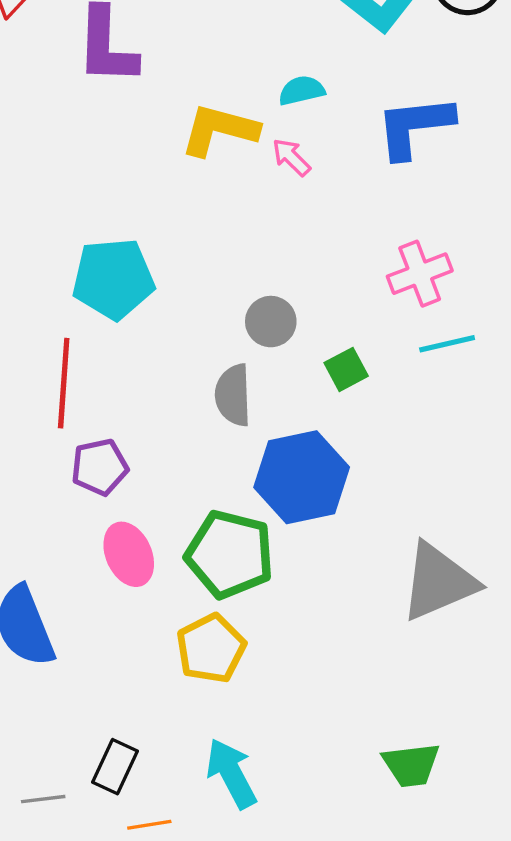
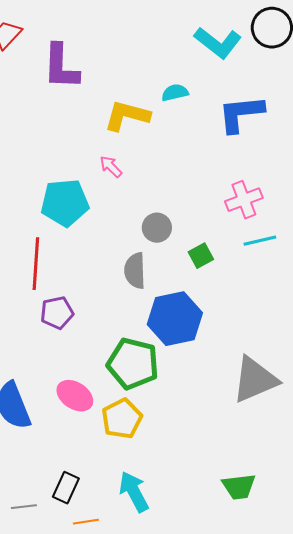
pink arrow: (291, 157) -> (111, 167), moved
pink ellipse: (129, 554) -> (75, 396), moved, turned -33

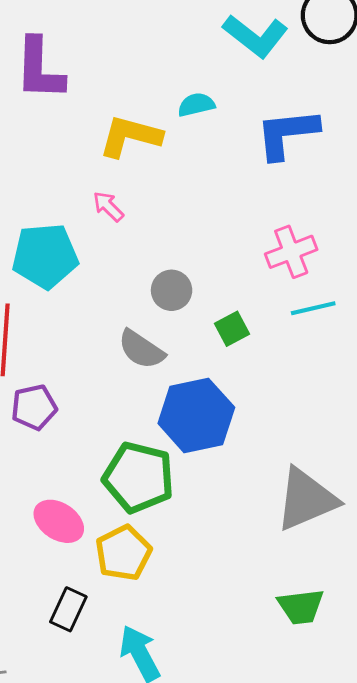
gray semicircle: (135, 271) -> (141, 349), turned -54
green trapezoid: (239, 487) -> (301, 607), moved
black rectangle: (66, 488) -> (68, 609), moved

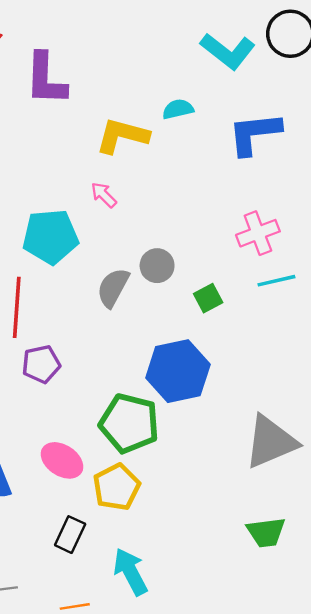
gray semicircle: (141, 349) -> (113, 288), moved, turned 84

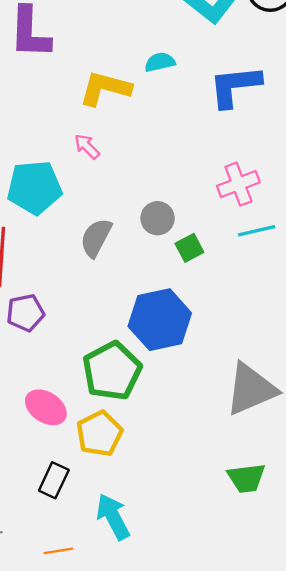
gray circle: (157, 266) -> (158, 218), moved
green pentagon: (129, 423) -> (112, 371), turned 30

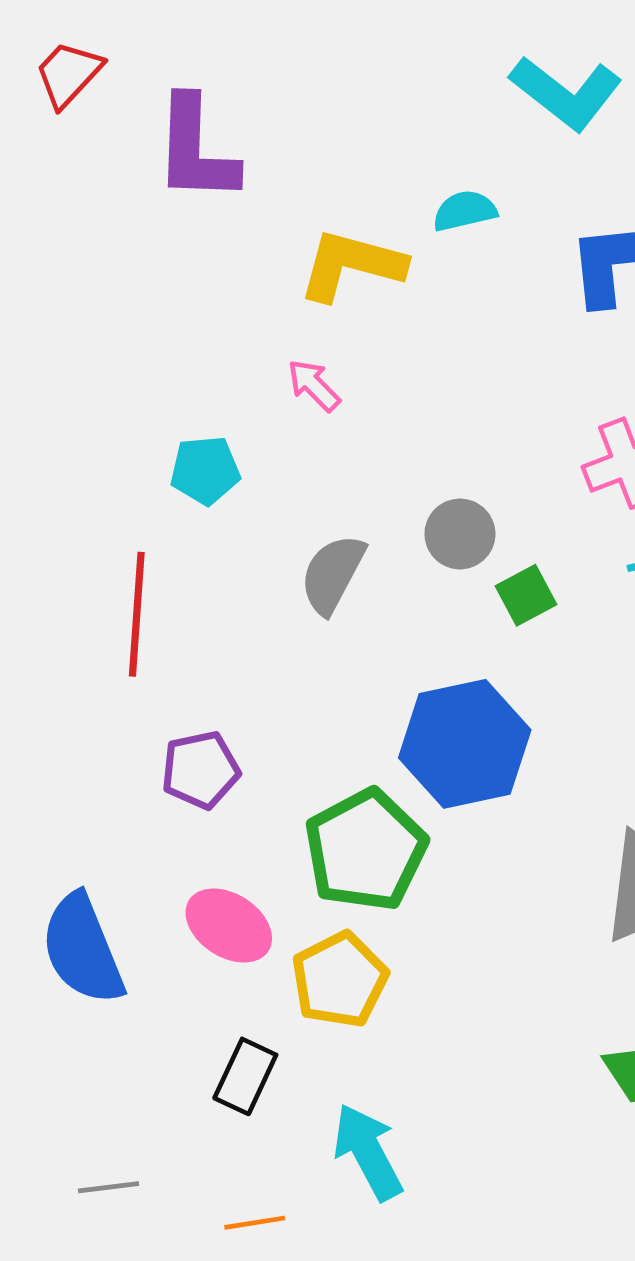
cyan pentagon: (34, 187) -> (205, 470), size x0.6
purple pentagon: (25, 313) -> (200, 770), moved

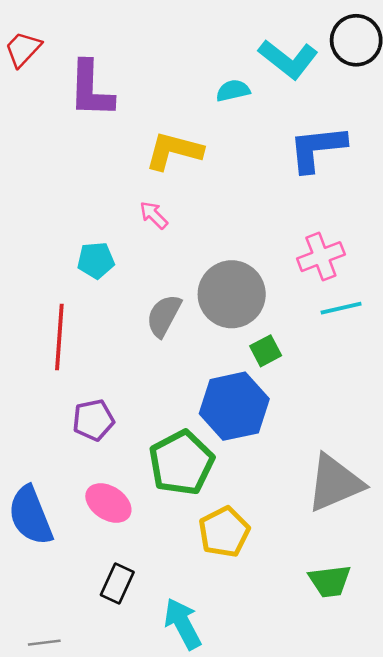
cyan semicircle: (465, 211) -> (233, 91), moved
gray circle: (460, 534) -> (232, 294), size x1.8
green square: (526, 595) -> (266, 351), moved
yellow pentagon: (340, 980) -> (224, 532), moved

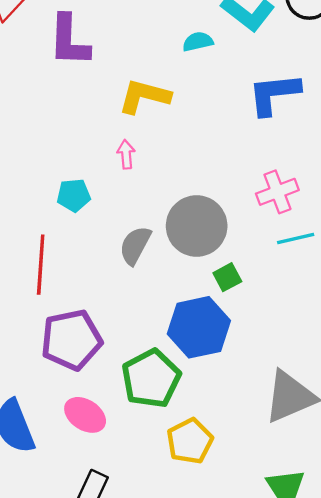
pink arrow: (154, 215) -> (126, 154), turned 40
purple pentagon: (93, 420) -> (71, 340), size x1.6

